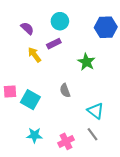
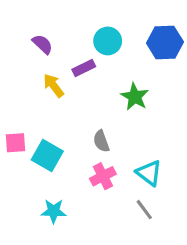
cyan circle: (60, 21) -> (108, 41), moved
pink cross: (66, 141) -> (103, 176), moved

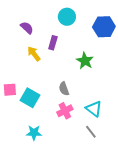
cyan circle: (108, 41) -> (67, 17), moved
purple rectangle: (84, 68) -> (53, 43), turned -48

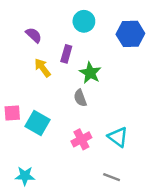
green star: (85, 61) -> (90, 73), moved
gray semicircle: (64, 89) -> (80, 98), moved
gray line: (91, 132) -> (112, 177), moved, turned -32
cyan star: (34, 133) -> (25, 176), moved

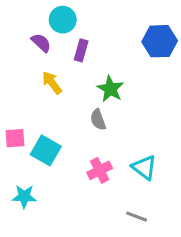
cyan circle: (84, 21) -> (63, 20), moved
purple rectangle: (66, 54) -> (81, 50), moved
cyan star: (25, 176) -> (24, 197), moved

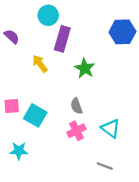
purple semicircle: (41, 43) -> (12, 37), moved
purple rectangle: (81, 50) -> (62, 39), size x1.5
gray semicircle: (98, 120) -> (76, 106), moved

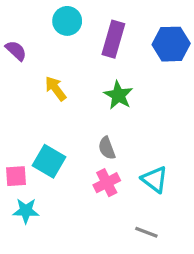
purple rectangle: (62, 39) -> (113, 39), moved
pink square: (12, 106) -> (16, 176), moved

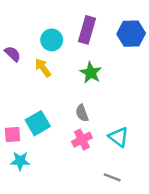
cyan circle: (67, 21) -> (52, 40), moved
purple semicircle: (16, 51) -> (13, 54), moved
cyan square: (49, 161) -> (38, 123), turned 30

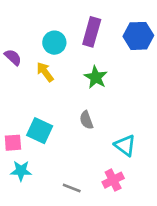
cyan square: (38, 123) -> (40, 131), turned -35
pink cross: (82, 140) -> (113, 180), moved
gray line: (112, 177) -> (72, 188), moved

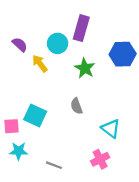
blue hexagon: (138, 36) -> (123, 54), moved
cyan circle: (54, 43) -> (58, 43), moved
purple semicircle: (13, 57) -> (20, 45), moved
gray line: (72, 188) -> (54, 165), moved

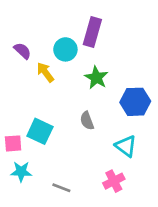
blue hexagon: (123, 54) -> (135, 102), moved

